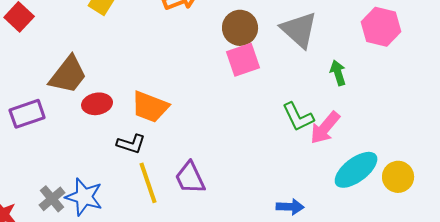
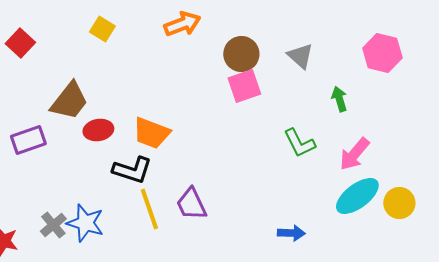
gray triangle: (299, 30) -> (300, 56), size x0.7
pink arrow: (325, 128) -> (354, 154), moved
black L-shape: (131, 144) -> (132, 170), size x1.4

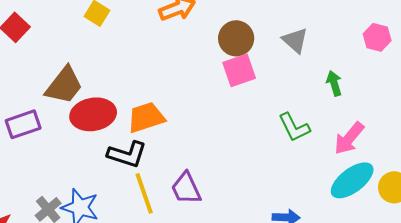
pink hexagon: (382, 53) -> (377, 37), size x0.7
red ellipse: (98, 130) -> (93, 114), size x1.5
orange trapezoid: (151, 133) -> (146, 117), turned 141

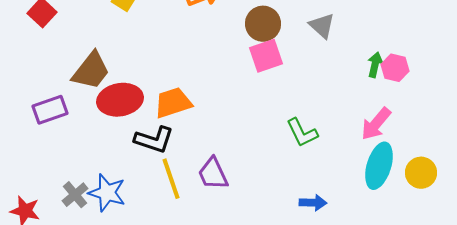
pink hexagon: (377, 37) -> (395, 68), moved
green arrow: (334, 83) -> (375, 65), moved, turned 30
green L-shape: (294, 127) -> (302, 133), moved
cyan ellipse: (352, 180) -> (379, 166), turned -36

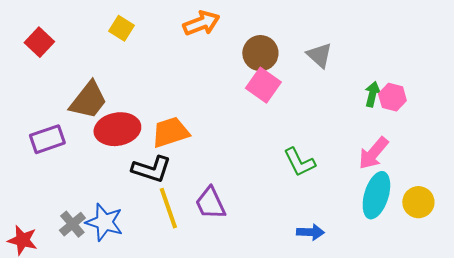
pink square: (266, 56) -> (263, 85), turned -36

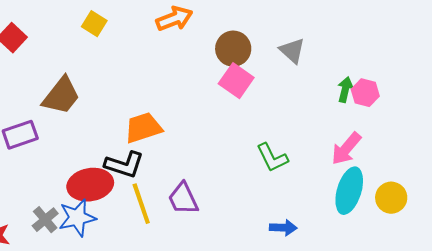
red ellipse: (117, 129) -> (90, 185), moved
blue star: (104, 222) -> (77, 218), turned -30

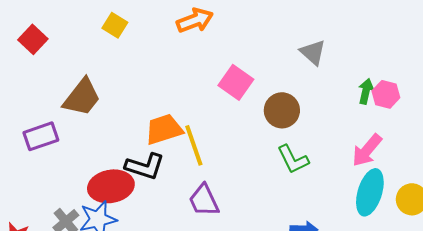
brown circle: (233, 49) -> (282, 110), moved
pink square: (236, 81) -> (236, 82), moved
yellow line: (141, 204) -> (194, 145), moved

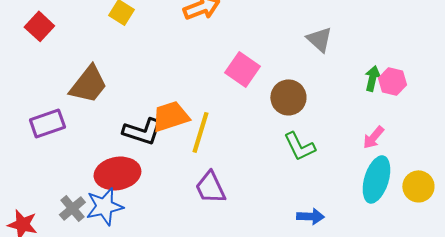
yellow line: (194, 145) -> (200, 132), turned 36
pink arrow: (367, 150) -> (373, 137), size x0.7
black L-shape: (145, 166) -> (142, 131), moved

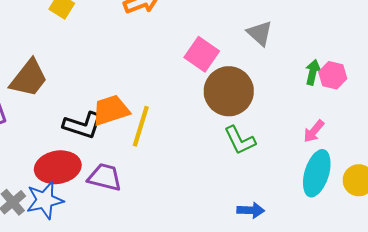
pink square: (242, 69) -> (202, 54), moved
brown circle: (288, 97) -> (229, 91), size x1.4
purple trapezoid: (210, 187) -> (105, 177), moved, turned 129

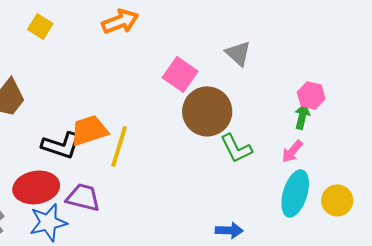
green arrow: (313, 72) -> (302, 116), moved
green L-shape: (240, 140) -> (236, 148), moved
blue star: (45, 200) -> (48, 222), moved

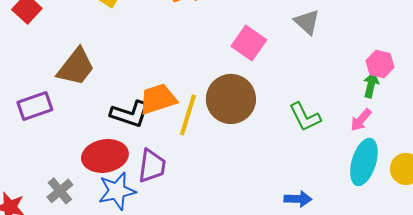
brown circle: (207, 111) -> (231, 99), moved
purple trapezoid: (83, 197) -> (152, 166), turned 84

